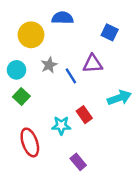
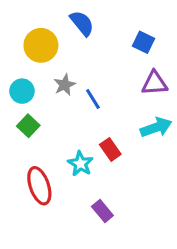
blue semicircle: (62, 18) -> (82, 23), turned 50
purple triangle: (93, 64) -> (155, 83), moved
cyan star: (61, 126) -> (80, 164), turned 30

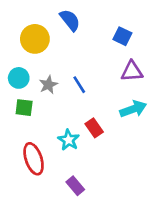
gray star: (65, 85) -> (48, 85), moved
green square: (28, 126) -> (24, 108), turned -36
purple rectangle: (102, 211) -> (75, 186), moved

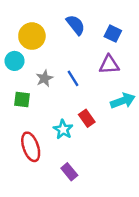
blue semicircle: (70, 20) -> (76, 25), moved
purple triangle: (132, 71) -> (109, 65), moved
cyan circle: (19, 78) -> (15, 61), moved

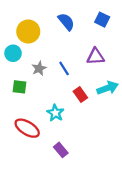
blue square: (113, 34) -> (102, 20), moved
red rectangle: (87, 118) -> (80, 94), moved
red ellipse: (31, 147) -> (27, 128), turned -40

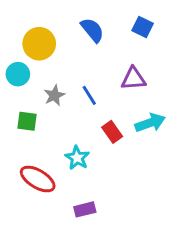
purple rectangle: (61, 150) -> (85, 209), turned -64

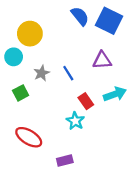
blue square: (143, 27) -> (109, 21), size x1.6
blue semicircle: (92, 30) -> (80, 16), moved
green square: (27, 121) -> (21, 93), turned -35
cyan star: (77, 158) -> (75, 121), moved

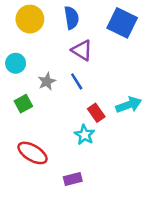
blue semicircle: (80, 16) -> (71, 18), moved, turned 30
yellow circle: (30, 34) -> (30, 19), moved
purple triangle: (102, 60) -> (82, 50), moved, turned 36

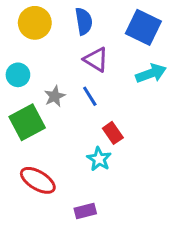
green square: (23, 104) -> (27, 122), size x1.6
cyan arrow: (129, 105) -> (151, 73), moved

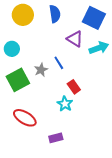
purple triangle: (96, 60) -> (75, 39), moved
gray star: (55, 96) -> (41, 70), moved

